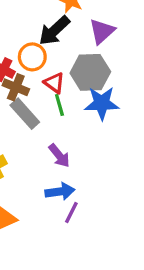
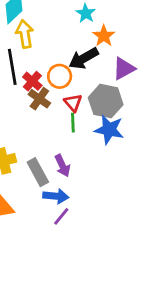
gray rectangle: (25, 114) -> (38, 172), moved

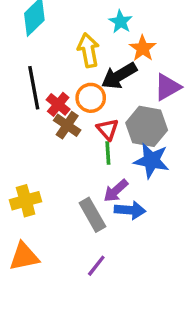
yellow arrow: (25, 34) -> (88, 50), moved
purple arrow: (62, 166) -> (116, 191), moved, turned 75
gray rectangle: (38, 172) -> (92, 215), moved
blue arrow: (56, 196) -> (130, 210), moved

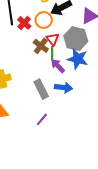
brown cross: (67, 125) -> (41, 46), moved
purple arrow: (116, 191) -> (58, 66), moved, turned 84

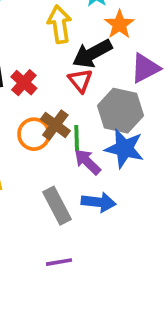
orange circle: (44, 20) -> (34, 134), moved
red triangle: (53, 39) -> (80, 81), moved
purple line: (42, 119) -> (59, 262), turned 40

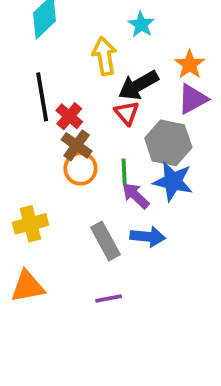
orange star: (119, 24) -> (190, 64), moved
brown cross: (55, 125) -> (77, 145), moved

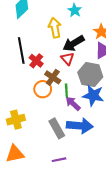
brown cross: (77, 145) -> (53, 77), moved
blue arrow: (148, 237) -> (80, 126), size x1.4

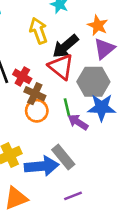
red triangle: (67, 59) -> (61, 67), size x1.5
brown cross: (53, 77) -> (35, 94), moved
blue arrow: (80, 126) -> (42, 166), moved

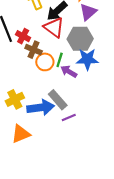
green line: (67, 107) -> (60, 60), turned 32
orange circle: (37, 111) -> (45, 62), moved
purple line: (73, 196) -> (69, 117), moved

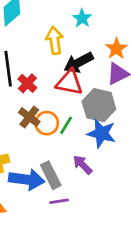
red triangle: (54, 27) -> (69, 82), turned -40
brown cross: (34, 50) -> (29, 117), moved
purple arrow: (69, 71) -> (83, 165), moved

